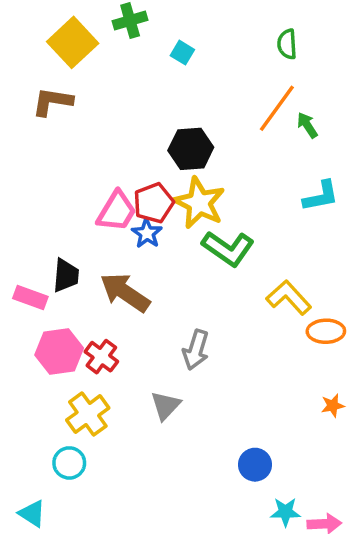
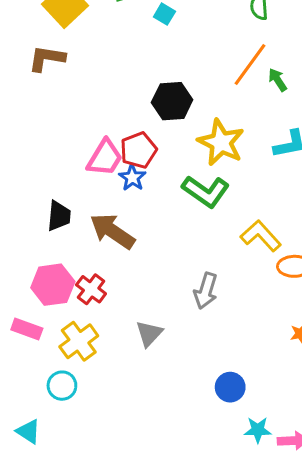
yellow star: (199, 203) -> (221, 142), moved
pink rectangle: (30, 297) -> (27, 329), moved
gray arrow: (196, 350) -> (206, 291), moved

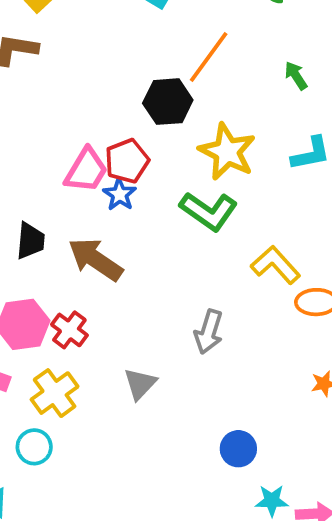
orange line: (250, 65) -> (209, 57), moved

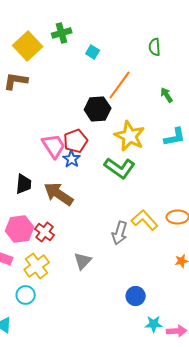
pink trapezoid: (86, 170) -> (54, 146), turned -64
yellow L-shape: (275, 265) -> (145, 220), moved

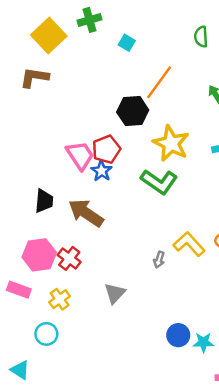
gray arrow: (120, 233) -> (159, 260), size x0.6
yellow cross: (37, 266) -> (60, 299), size x0.7
cyan star: (154, 324) -> (203, 342), moved

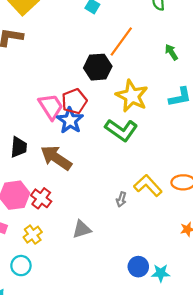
blue star: (102, 171) -> (70, 120), size x1.4
gray triangle: (115, 293) -> (82, 229), turned 30

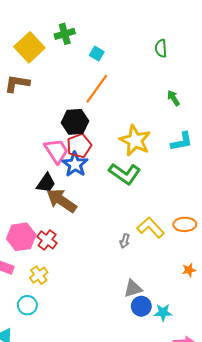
orange line: (121, 41) -> (97, 89), moved
black hexagon: (98, 67) -> (75, 122), moved
black trapezoid: (19, 147) -> (46, 183), moved, turned 30
gray triangle: (82, 229) -> (133, 289), moved

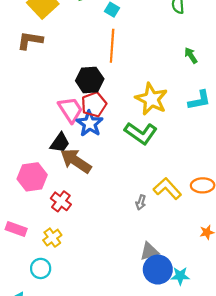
orange line: (97, 89) -> (112, 46), turned -32
pink hexagon: (21, 237) -> (32, 177), moved
blue circle: (141, 306) -> (158, 270), size x1.4

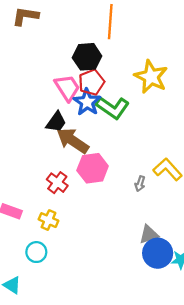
green L-shape: (141, 133) -> (112, 108), moved
pink hexagon: (32, 177) -> (93, 168), moved
yellow cross: (52, 238) -> (48, 220), turned -30

